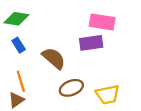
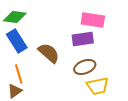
blue rectangle: (19, 45) -> (17, 41), size x1.6
brown ellipse: (71, 88) -> (85, 67), moved

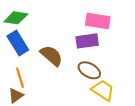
brown ellipse: (85, 67) -> (89, 70), turned 50
yellow trapezoid: (98, 86) -> (103, 90), turned -135

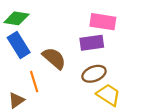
brown ellipse: (89, 70) -> (94, 74), turned -50
orange line: (20, 78) -> (34, 82), moved

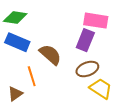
purple rectangle: (92, 43) -> (85, 40), turned -60
blue rectangle: (19, 45) -> (17, 42), turned -35

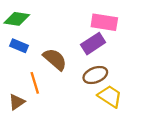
purple rectangle: (85, 40) -> (93, 44), turned 35
blue rectangle: (17, 42) -> (19, 46), size x0.7

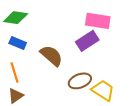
brown ellipse: (95, 75) -> (80, 81), moved
orange line: (35, 83) -> (15, 72), moved

